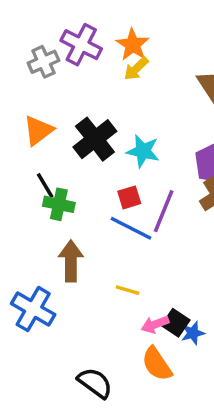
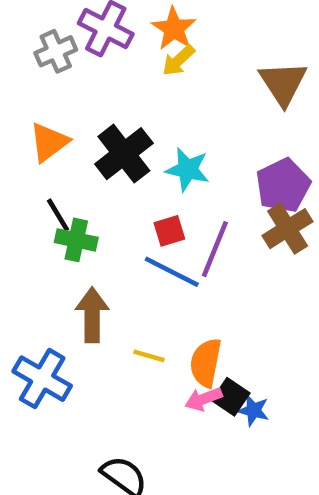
yellow line: (128, 290) -> (149, 356), moved
blue star: (193, 333) -> (253, 410), turned 30
orange semicircle: (157, 364) -> (206, 363), moved, turned 45

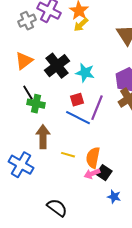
blue star: (253, 410) -> (114, 197), moved

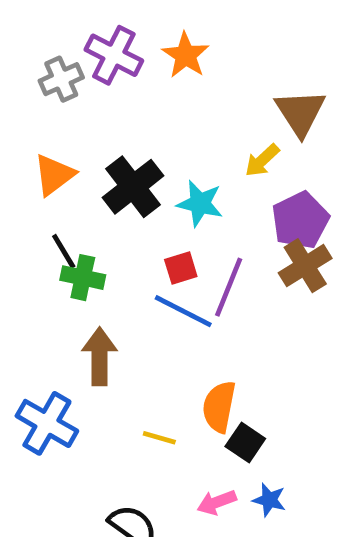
yellow arrow: (81, 25) -> (262, 160), moved
yellow line: (68, 155) -> (159, 438), moved
pink arrow: (92, 174) -> (217, 502), moved

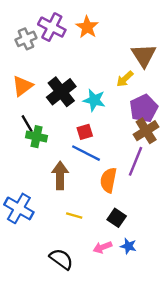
purple line: (229, 287) -> (135, 161), moved
brown arrow: (100, 356) -> (60, 175), moved
orange semicircle: (219, 407) -> (108, 180), moved

